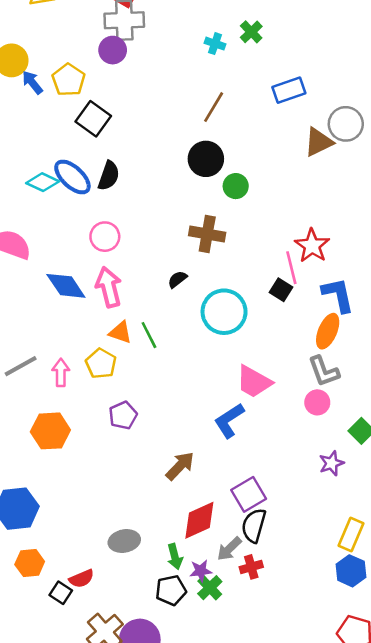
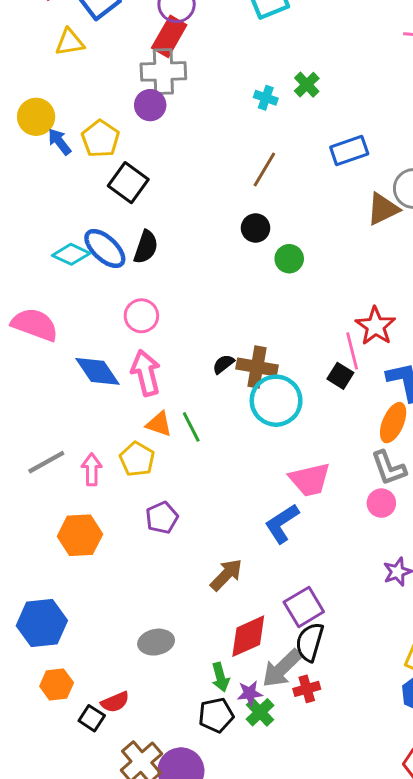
black circle: (206, 159) -> (256, 228), size x0.7
brown cross: (207, 234) -> (257, 367), moved
pink trapezoid: (254, 382) -> (310, 480), turned -42
gray ellipse: (124, 541) -> (156, 642), moved
gray arrow: (229, 549) -> (282, 668), size x1.4

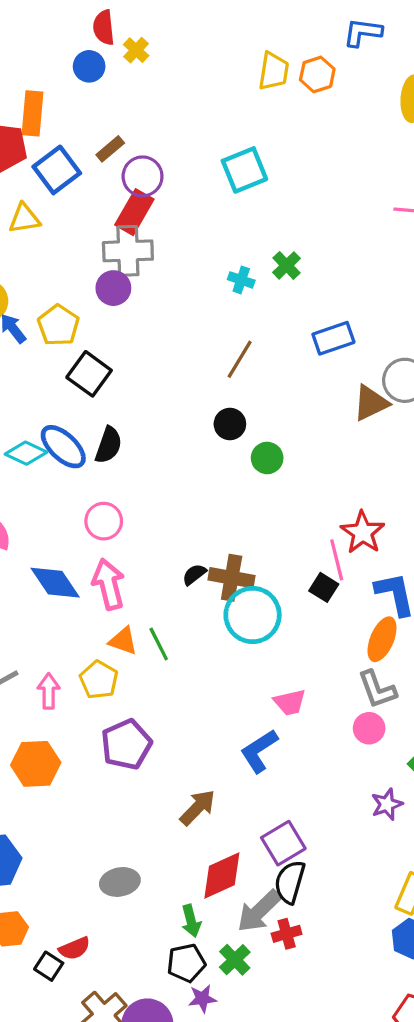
pink trapezoid: (310, 480) -> (290, 702), size x0.7
purple pentagon: (162, 518) -> (126, 744), size x1.4
purple star: (250, 693) -> (202, 998), moved

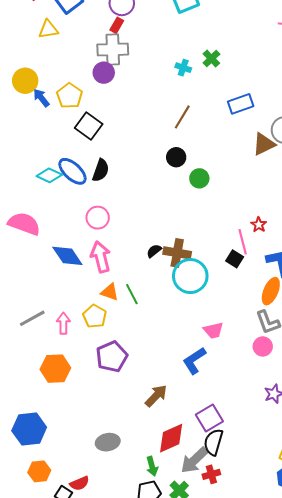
red rectangle: (134, 212) -> (117, 25), size x0.6
red star: (363, 532) -> (259, 225), size x0.6

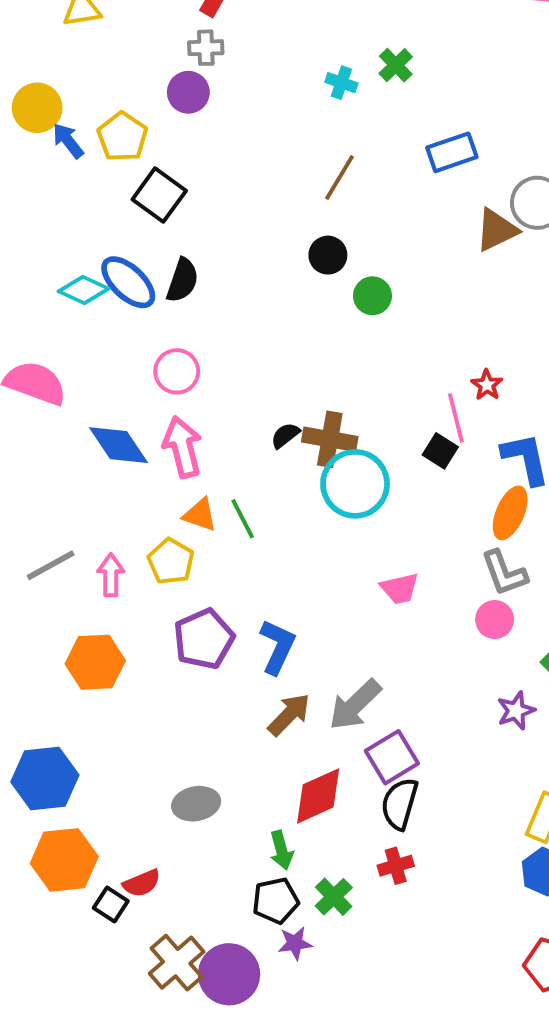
gray cross: (113, 50) -> (206, 48), size x0.6
blue L-shape: (194, 361) -> (277, 647), moved, turned 148
gray arrow: (194, 460) -> (355, 705), moved
orange hexagon: (39, 471) -> (64, 860), size x1.5

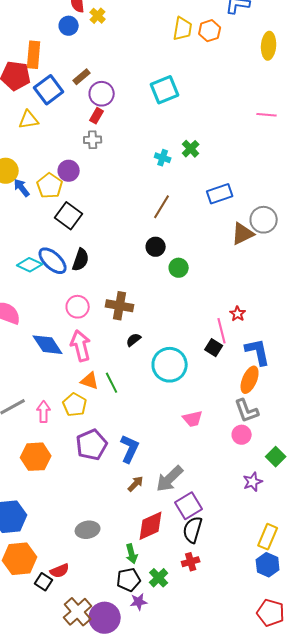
purple circle: (188, 92) -> (69, 171), moved
brown cross: (330, 439) -> (120, 306), moved
brown arrow: (289, 715) -> (136, 484), size x0.7

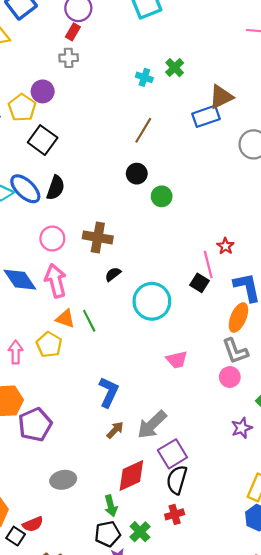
brown triangle: (243, 234) -> (221, 97), moved
purple pentagon: (92, 445) -> (35, 425), moved

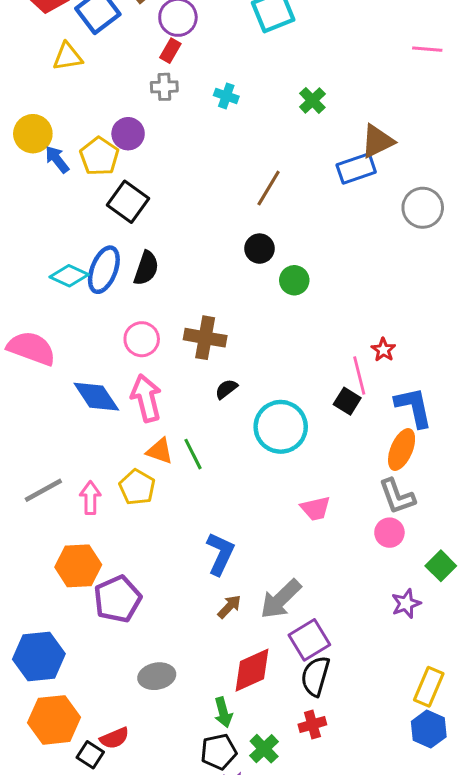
cyan cross: (144, 77) -> (226, 96), moved
blue ellipse: (25, 189) -> (104, 270), turned 68

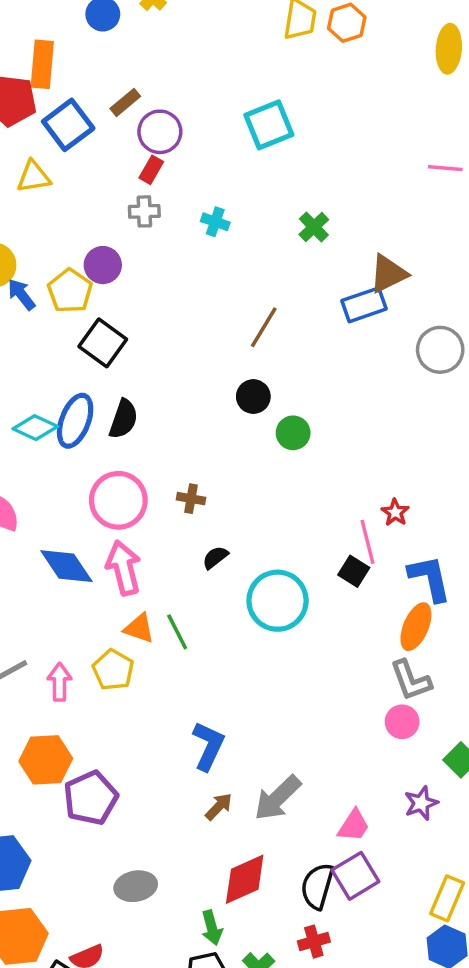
brown cross: (205, 338) -> (191, 499), size x0.6
pink circle: (142, 339) -> (118, 500), size x1.4
pink trapezoid: (315, 508) -> (354, 826), moved, turned -44
purple square: (309, 640) -> (355, 876), moved

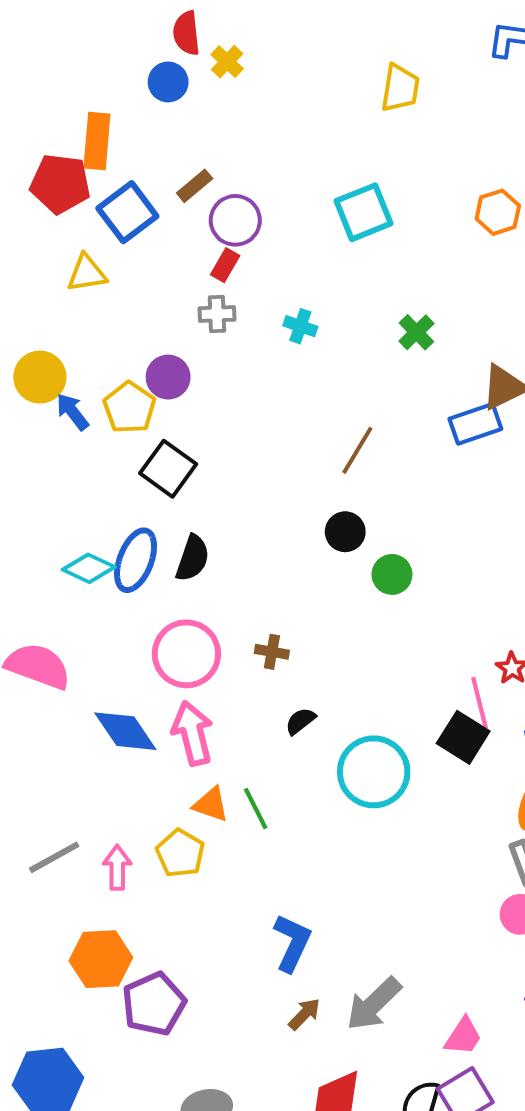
orange hexagon: (347, 23) -> (498, 212), moved
black square: (354, 571) -> (463, 737), size x1.4

